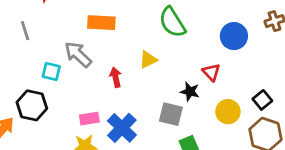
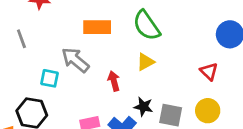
green semicircle: (172, 22) -> (147, 25), moved
black star: (190, 92) -> (143, 107), moved
yellow circle: (228, 112) -> (208, 111), moved

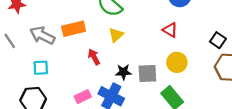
orange rectangle: (97, 27) -> (74, 29), moved
gray arrow: (75, 60) -> (42, 35), moved

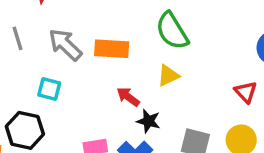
red arrow: (94, 57) -> (128, 97), turned -42
black star: (123, 72) -> (148, 121), moved

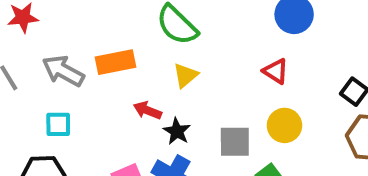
black star: (148, 121) -> (177, 131), turned 30

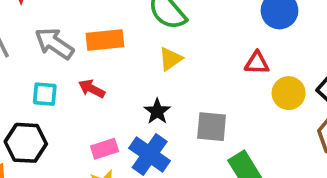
red triangle: (276, 71) -> (257, 63), turned -36
red arrow: (147, 110) -> (92, 89), moved
yellow circle: (284, 125) -> (289, 93), moved

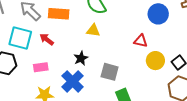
yellow triangle: (171, 59) -> (93, 30), turned 32
cyan square: (45, 94) -> (20, 38), size x1.6
pink rectangle: (105, 149) -> (41, 67), moved

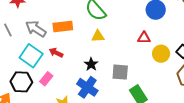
cyan square: (20, 38) -> (31, 56), turned 30
pink rectangle: (41, 67) -> (46, 79), moved, turned -32

